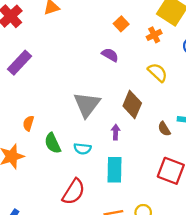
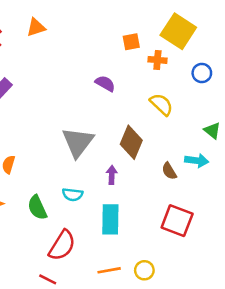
orange square: (121, 24) -> (131, 42), moved, turned 32
orange cross: (154, 35) -> (157, 60), turned 32
green semicircle: (53, 143) -> (37, 208), moved

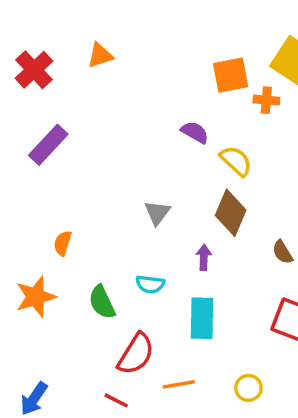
orange square: (131, 42) -> (231, 75), size x1.5
yellow semicircle: (161, 104) -> (236, 161), moved
gray triangle: (78, 142) -> (157, 213), size x0.6
orange line: (109, 270) -> (179, 384), moved

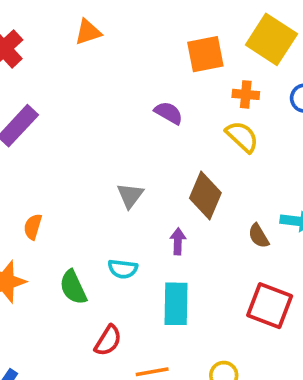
orange triangle: (100, 55) -> (88, 32), moved
orange cross: (266, 100) -> (246, 94), moved
yellow semicircle: (236, 161) -> (242, 137), moved
red semicircle: (136, 354) -> (108, 340), size x0.7

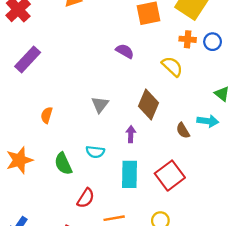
orange cross: (246, 94) -> (188, 39), moved
orange semicircle: (33, 227) -> (47, 115), moved
red square: (270, 306) -> (170, 176), moved, turned 32

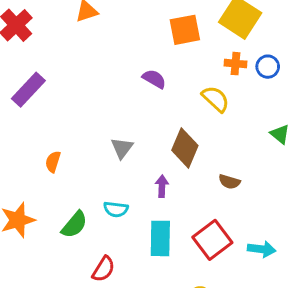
cyan arrow: (208, 121) -> (262, 249), moved
brown semicircle: (183, 131) -> (229, 182), turned -42
green semicircle: (63, 164) -> (74, 225), turned -115

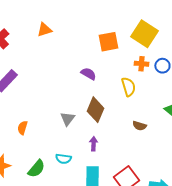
yellow semicircle: (216, 99) -> (128, 87), turned 30
brown diamond: (185, 148) -> (95, 110), moved
brown semicircle: (229, 182) -> (139, 126), moved

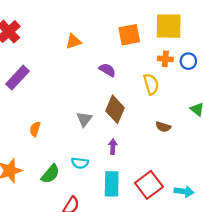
orange triangle: (44, 30) -> (73, 41), moved
yellow square: (144, 34) -> (169, 26), turned -32

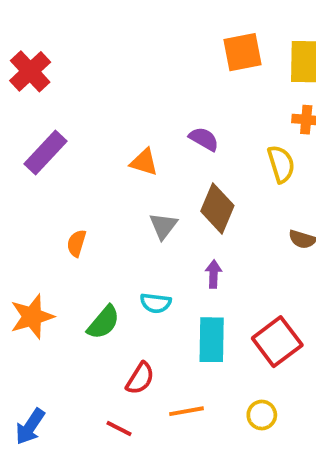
orange square: (129, 35) -> (242, 52), moved
orange triangle: (73, 41) -> (144, 162), moved, turned 35

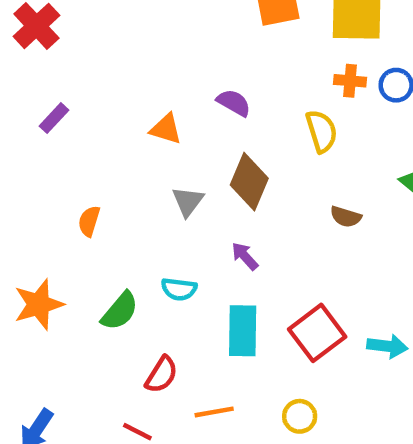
purple rectangle: (46, 152) -> (54, 118), size x0.6
purple arrow: (214, 274) -> (245, 256), turned -44

